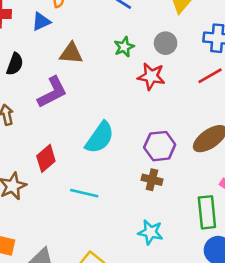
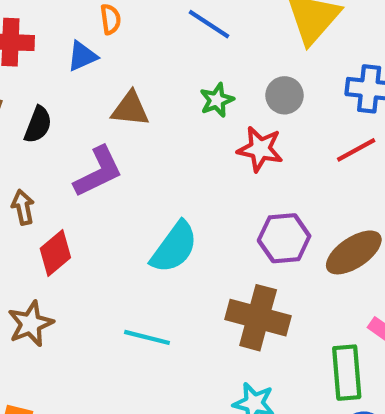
purple hexagon: (160, 146) -> (284, 238), moved
red diamond: (46, 158) -> (55, 253), moved
brown cross: (152, 180) -> (258, 318), size x1.8

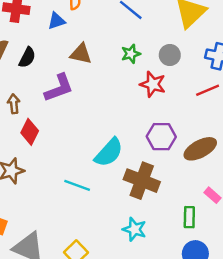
cyan semicircle: (174, 247) -> (109, 152), moved
red diamond: (55, 253) -> (30, 132), turned -30
green rectangle: (347, 373) -> (189, 217), size x0.7

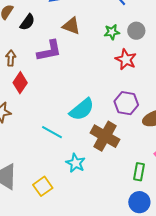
gray circle: (170, 55) -> (136, 31), moved
cyan star: (134, 229) -> (76, 163), moved

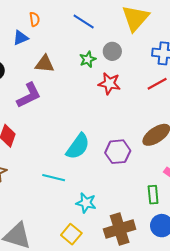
purple hexagon: (126, 103) -> (118, 152), moved
brown cross: (105, 136) -> (120, 229), moved, turned -32
yellow square: (43, 186) -> (71, 234), moved

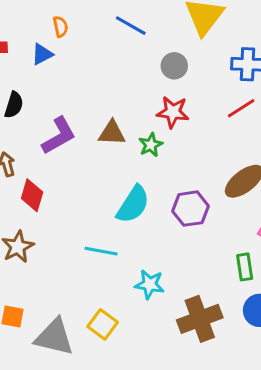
green star: (88, 59) -> (151, 145), moved
brown triangle: (45, 64) -> (112, 133), moved
yellow square: (71, 234) -> (103, 324), moved

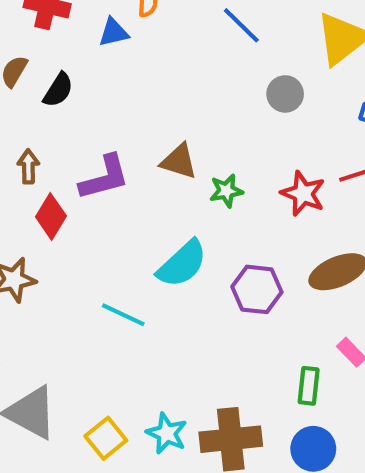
red star: (173, 112) -> (303, 194), moved
purple L-shape: (59, 136) -> (104, 178), moved
cyan star: (150, 284) -> (167, 433), moved
yellow square: (103, 324) -> (106, 438), moved

